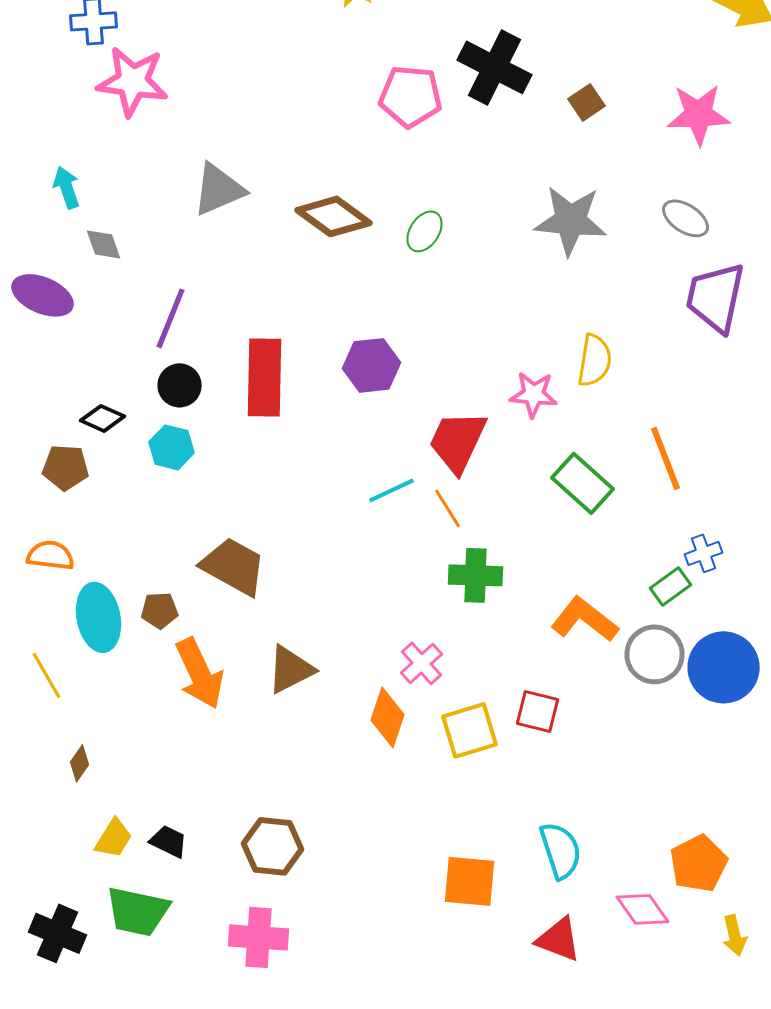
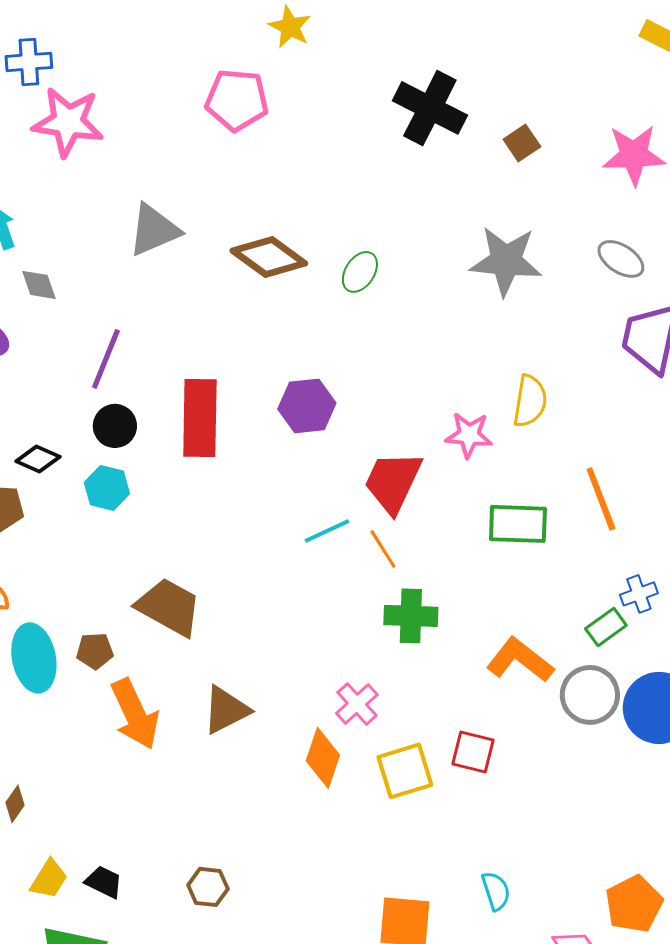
pink pentagon: (410, 96) -> (237, 100), moved
green rectangle: (582, 483) -> (518, 524), turned -40
brown hexagon: (272, 846) -> (208, 887), size x0.7
cyan semicircle: (560, 850) -> (496, 891), size x0.7

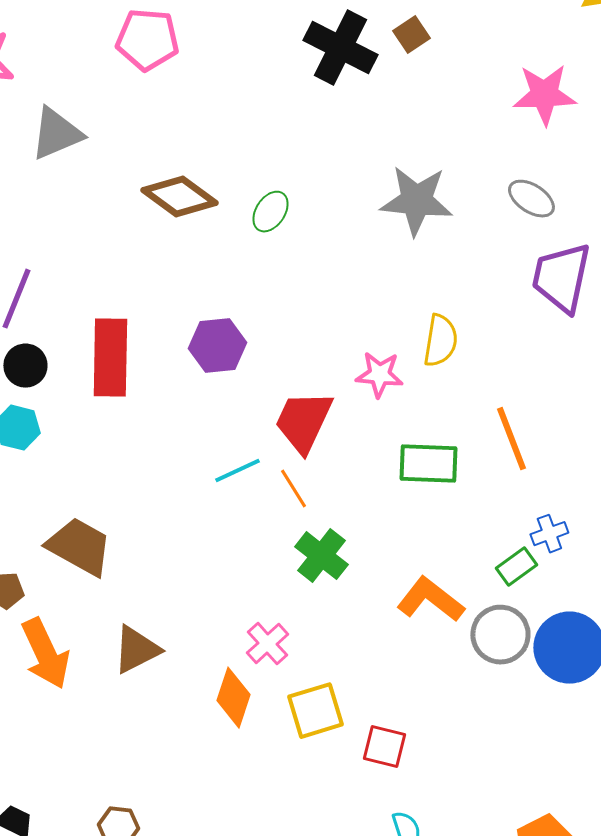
brown square: (522, 143) -> (411, 35), moved
gray triangle: (154, 230) -> (56, 134), moved
green cross: (411, 616) -> (321, 556), turned 36
red square: (473, 752) -> (384, 747), moved

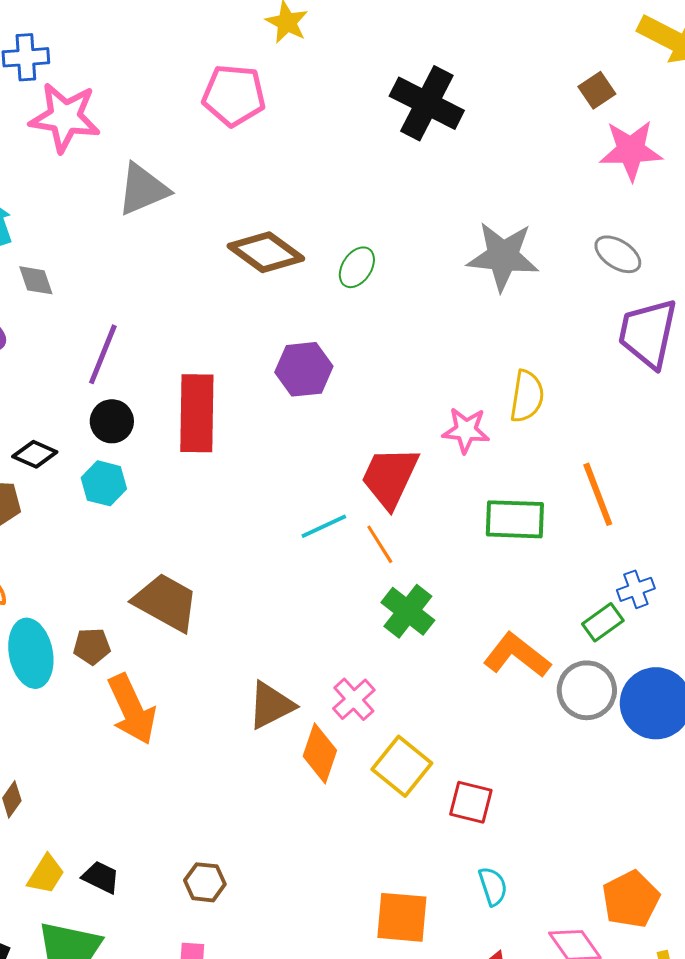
brown square: (411, 35) -> (597, 90), moved
purple hexagon: (217, 346) -> (304, 369), moved
brown triangle: (136, 650) -> (271, 705), moved
yellow square: (315, 711) -> (402, 766), turned -34

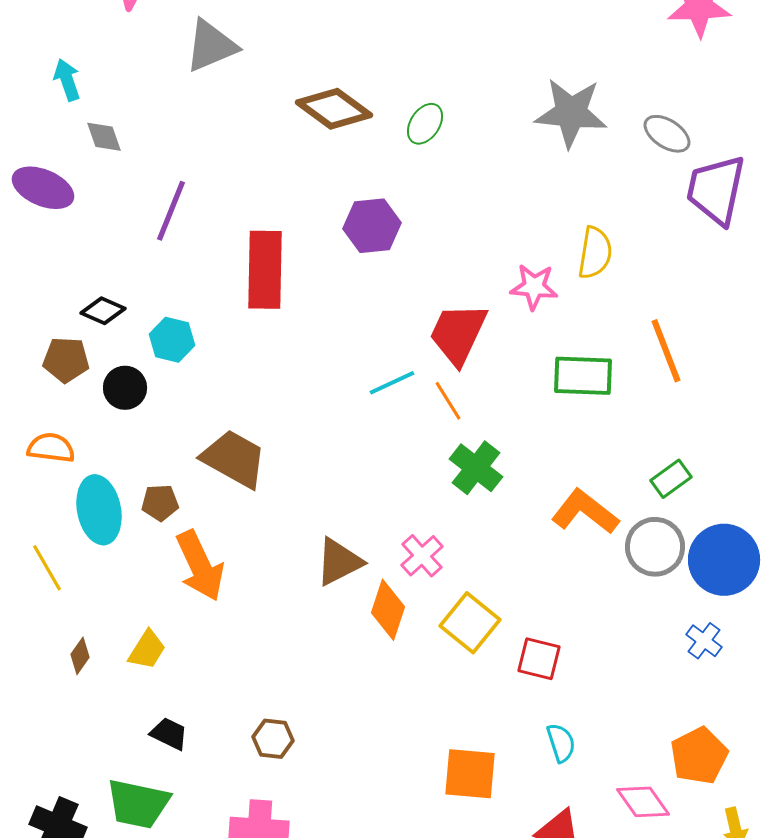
gray ellipse: (618, 254) -> (667, 134), moved
black circle: (112, 421) -> (125, 388), moved
blue cross: (636, 589) -> (704, 641), moved, turned -33
yellow trapezoid: (46, 874) -> (147, 650), moved

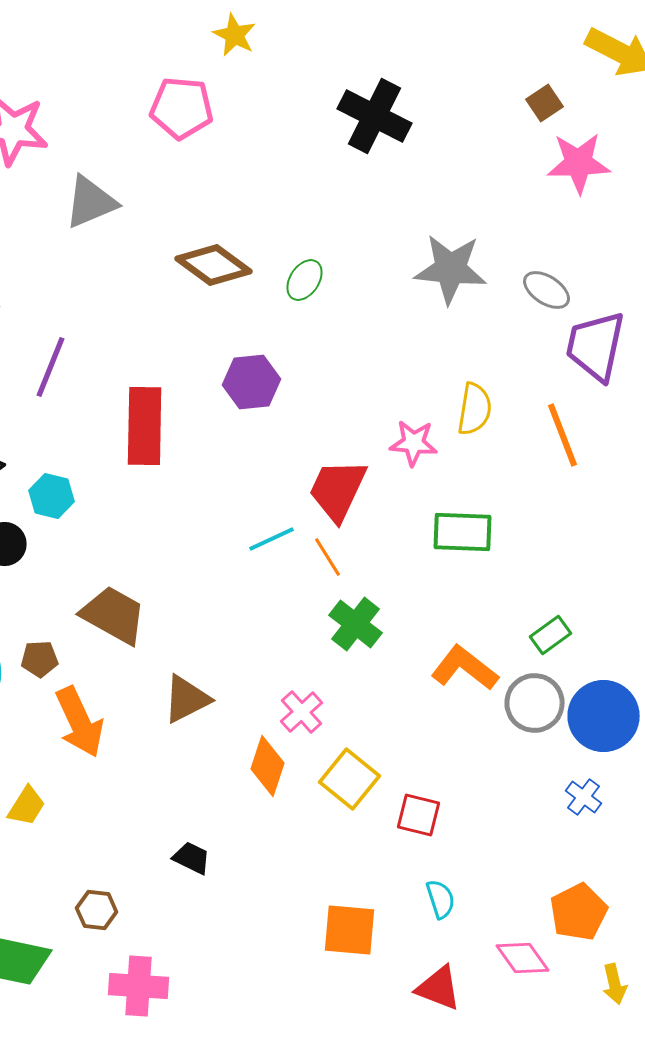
orange line: (666, 351) -> (563, 435), moved
brown triangle: (339, 562) -> (187, 699), moved
black trapezoid: (169, 734) -> (192, 858), moved
brown hexagon: (273, 739) -> (97, 910), moved

